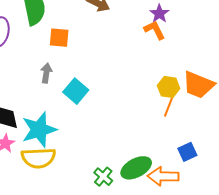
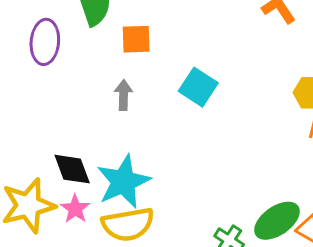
cyan square: (76, 91) -> (198, 87), moved

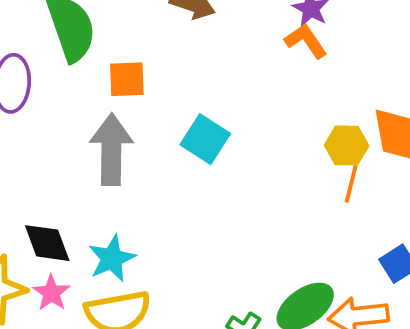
gray arrow: (123, 95) -> (111, 150), size x1.8
cyan star: (123, 182) -> (112, 259), size x0.7

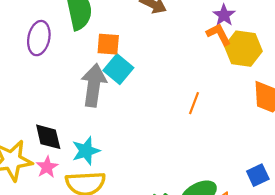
cyan square: (205, 139) -> (118, 69), moved
yellow hexagon: (347, 145) -> (243, 49), moved, size x1.4
orange line: (351, 184) -> (194, 103), moved

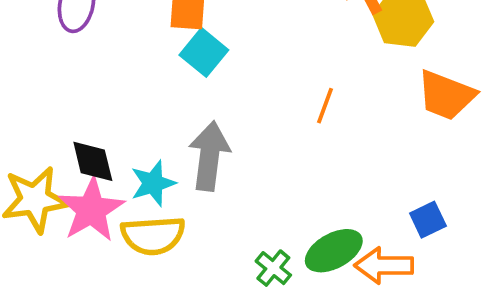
gray arrow: (94, 85) -> (209, 156), moved
pink star: (47, 167) -> (91, 210), size x1.8

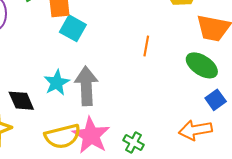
cyan star: (153, 183) -> (57, 83), moved
pink star: (91, 210) -> (91, 135), moved
green ellipse: (334, 251) -> (202, 65), moved, turned 72

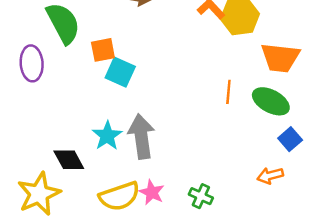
orange line: (146, 46) -> (228, 92), moved
orange arrow: (195, 130) -> (270, 176), size x0.7
pink star: (91, 135) -> (152, 192), size x0.6

